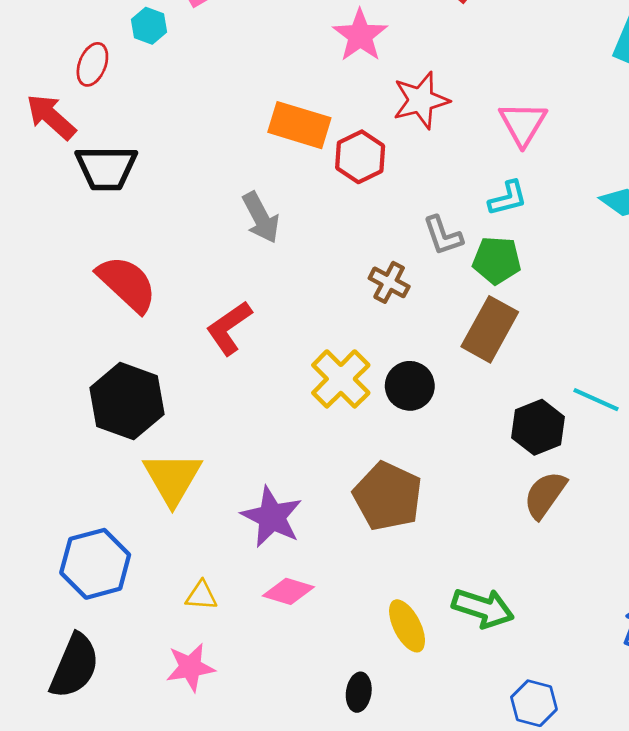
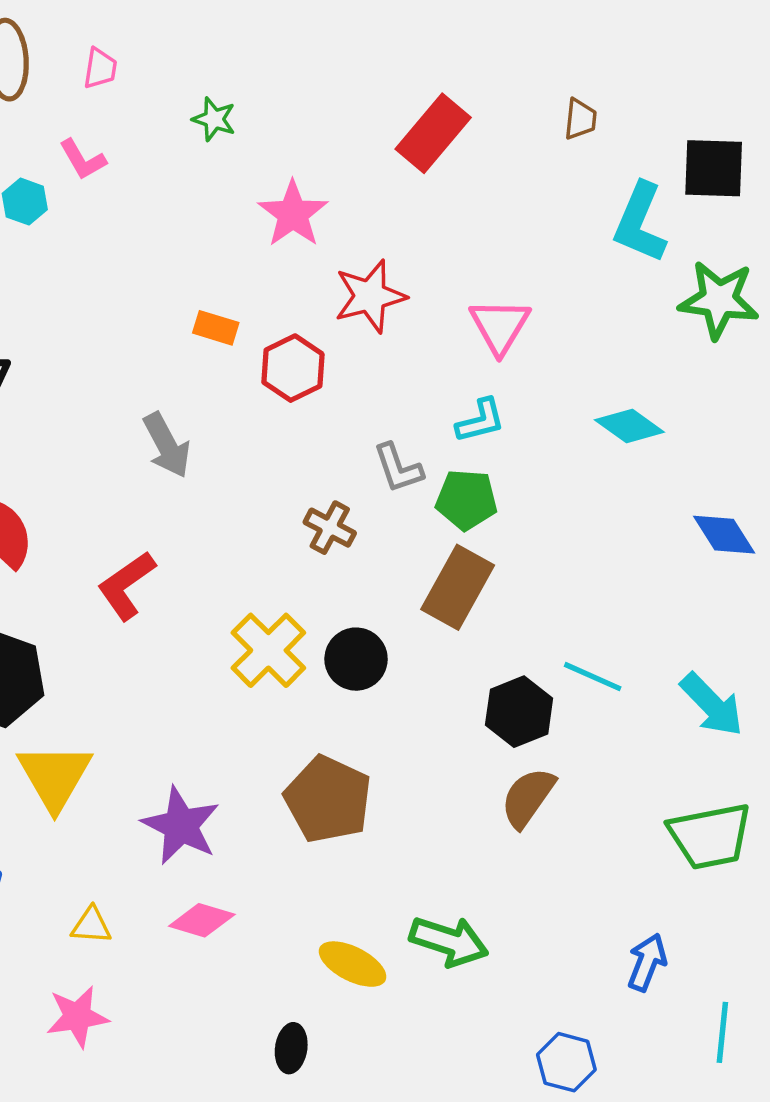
orange rectangle: (299, 125) -> (216, 328), size x0.6
yellow ellipse: (407, 626) -> (353, 964), turned -36
blue hexagon: (534, 703) -> (566, 1062), moved

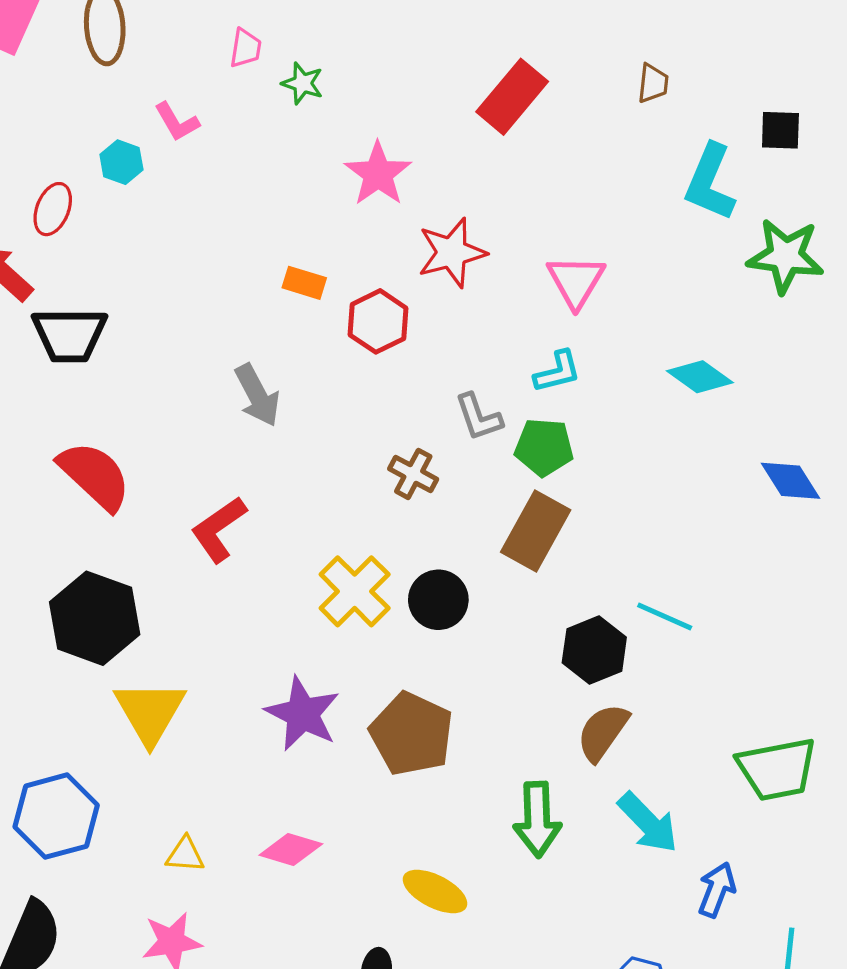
pink trapezoid: (100, 68) -> (246, 48), moved
black square: (714, 168) -> (780, 130), size x0.7
cyan arrow: (712, 705) -> (648, 823), moved
purple star: (181, 826) -> (303, 714), moved
green arrow: (449, 941) -> (537, 819), moved, turned 70

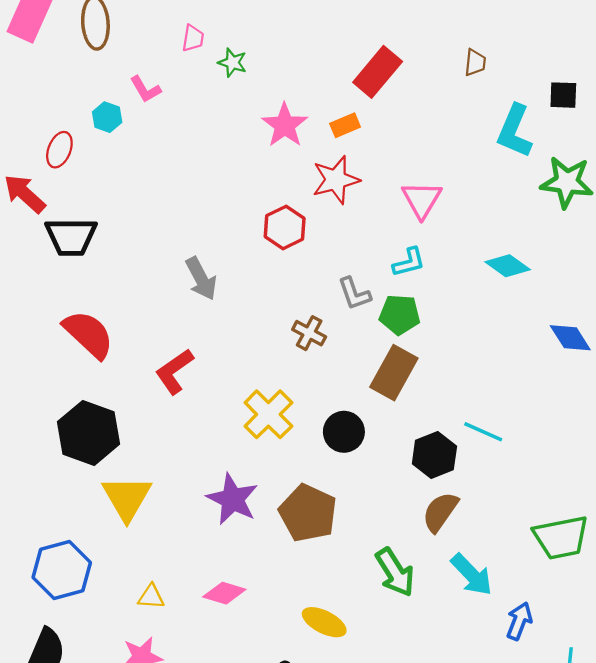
orange rectangle: (304, 283) -> (345, 125), moved, turned -40
black circle: (438, 600) -> (344, 432), moved
green arrow: (537, 819) -> (395, 572), turned -30

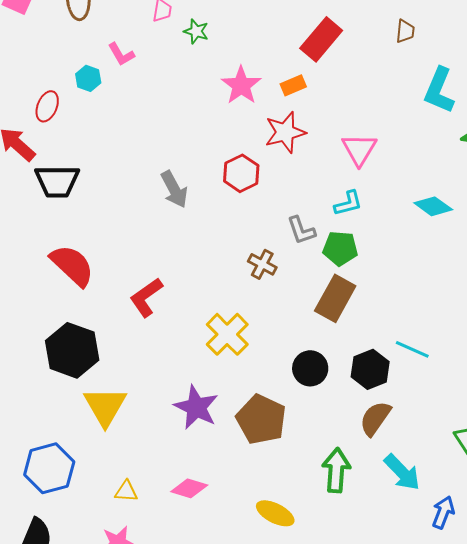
gray arrow: (201, 279) -> (174, 189), moved
black circle: (344, 432) -> (310, 368), moved
green arrow: (395, 572) -> (336, 470), turned -144

